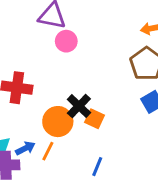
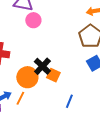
blue line: (97, 167) -> (69, 101), moved

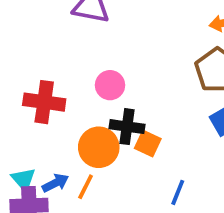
pink circle: (33, 20) -> (110, 85), moved
black cross: (42, 66) -> (127, 127), turned -36

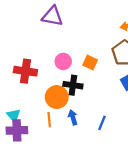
orange square: (148, 143) -> (90, 63), moved
blue arrow: (55, 183) -> (73, 117), moved, turned -80
orange line: (86, 187) -> (49, 120), turned -32

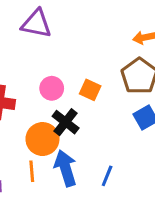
black cross: (73, 85) -> (66, 122), turned 30
blue arrow: (73, 117) -> (66, 168), size x1.6

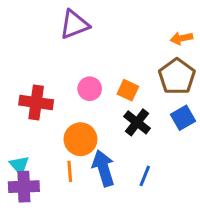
purple triangle: (36, 24) -> (74, 24), turned -32
black cross: (66, 122) -> (137, 122), moved

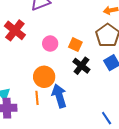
red cross: (36, 102) -> (15, 30), moved, turned 30
blue line: (145, 176) -> (107, 118), moved, turned -56

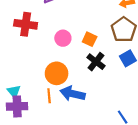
red cross: (15, 30) -> (26, 24), turned -30
blue arrow: (59, 96) -> (73, 94), turned -60

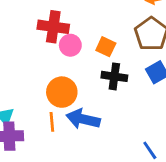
red cross: (26, 24) -> (53, 27), moved
black cross: (96, 62) -> (114, 76), turned -30

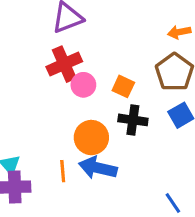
red cross: (53, 27) -> (64, 64), turned -32
orange circle: (62, 92) -> (91, 138), moved

